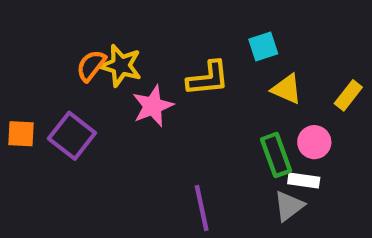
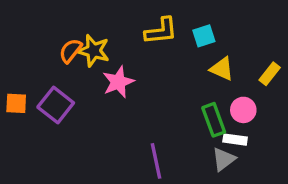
yellow L-shape: (208, 78) -> (161, 31), moved

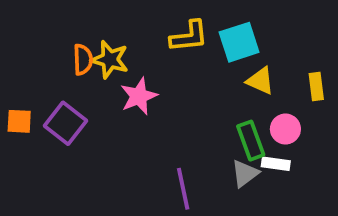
cyan square: (204, 36) -> (239, 42), size x1.5
orange semicircle: (71, 51) -> (83, 60), turned 140
yellow rectangle: (270, 74) -> (316, 87), turned -45
gray triangle: (224, 159) -> (245, 173), moved

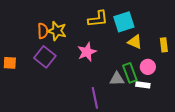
pink star: (139, 96) -> (87, 52), moved
purple square: (66, 123) -> (45, 57), moved
gray triangle: (245, 173) -> (117, 79), moved, turned 35

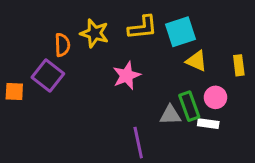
yellow star: (57, 31) -> (94, 33), moved
purple square: (45, 57) -> (48, 76), moved

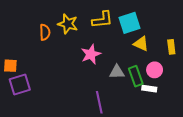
purple square: (48, 76) -> (20, 85), moved, turned 35
gray triangle: (170, 115) -> (117, 72), moved

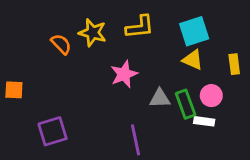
cyan square: (129, 23) -> (194, 31), moved
orange semicircle: (45, 32) -> (61, 44), turned -42
purple square: (20, 85) -> (53, 131), moved

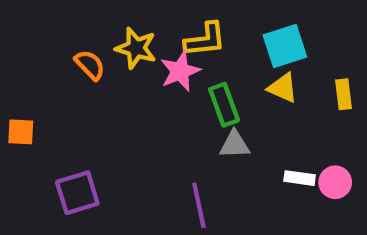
pink star: (124, 74) -> (180, 71), moved
pink circle: (211, 96) -> (335, 182), moved
green rectangle: (186, 104) -> (224, 105), moved

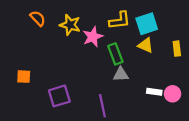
yellow L-shape: (205, 40) -> (120, 20), moved
orange semicircle: (90, 65) -> (38, 18), moved
orange square: (21, 132) -> (24, 77), moved
purple square: (77, 193) -> (59, 96), moved

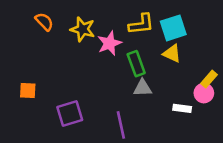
yellow rectangle: (177, 49) -> (209, 79), moved, turned 48
pink circle: (173, 94) -> (204, 93), moved

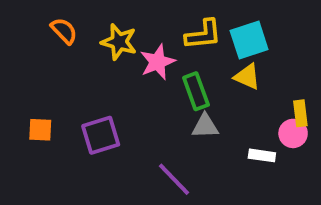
yellow rectangle: (209, 79) -> (300, 113), turned -48
purple square: (70, 113) -> (101, 135), moved
purple line: (121, 125) -> (174, 179), turned -32

